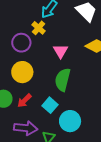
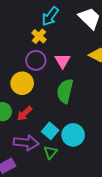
purple circle: (21, 43) -> (36, 60), moved
cyan square: (50, 105) -> (50, 131), moved

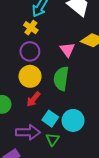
pink triangle: (63, 61) -> (67, 50), moved
yellow circle: (22, 83) -> (30, 76), moved
red arrow: (25, 114) -> (33, 99), moved

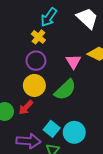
green semicircle: (61, 79) -> (65, 90), turned -145
red arrow: (33, 99) -> (26, 107), moved

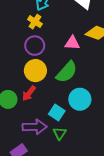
pink triangle: (73, 61) -> (72, 43), turned -49
cyan circle: (74, 132) -> (80, 99), moved

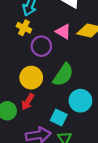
pink triangle: (72, 43) -> (63, 32), moved, turned 35
purple circle: (35, 46) -> (41, 46), moved

